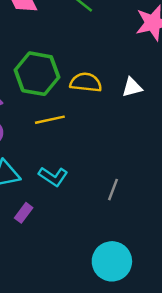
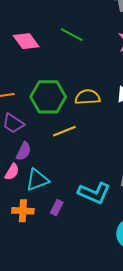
cyan L-shape: (53, 177) -> (94, 193), moved, size x1.4

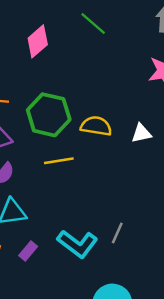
green line: (72, 35) -> (93, 24), moved
pink diamond: (26, 41) -> (38, 41), turned 72

